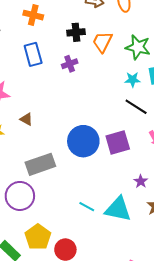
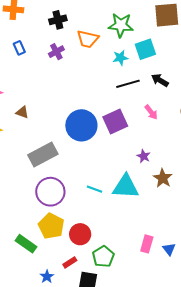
orange trapezoid: (102, 42) -> (88, 39), moved, turned -95
blue rectangle: (33, 54) -> (19, 48), size x0.6
black line: (136, 107) -> (128, 84), turned -40
purple circle: (20, 196) -> (50, 192), moved

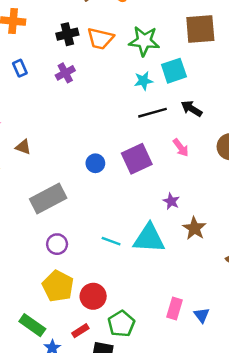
orange trapezoid: (88, 39) -> (100, 38), moved
blue circle: (81, 125) -> (95, 163), size x0.5
purple circle: (50, 192) -> (57, 244), size x0.6
green rectangle: (26, 244) -> (32, 325), moved

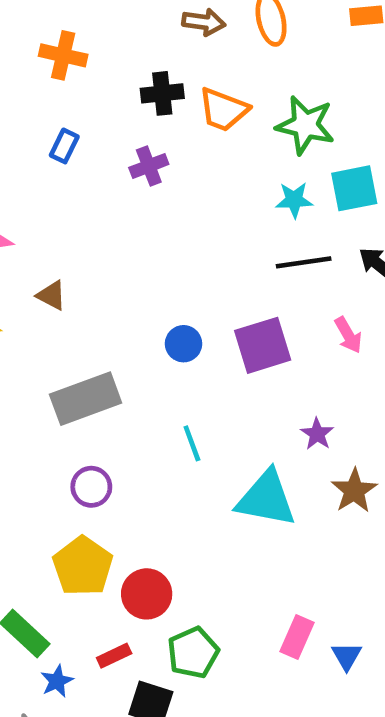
blue rectangle: (20, 68) -> (64, 146), turned 42
cyan line: (111, 241) -> (192, 443), moved, turned 42

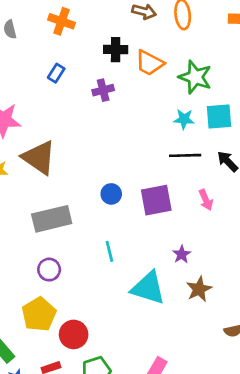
brown triangle: (51, 295) -> (39, 158), size x2.0

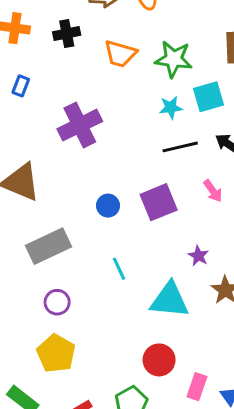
black cross: (116, 50) -> (67, 34), moved
purple cross: (103, 90) -> (80, 125), moved, size x1.8
red circle: (74, 334) -> (159, 360), moved

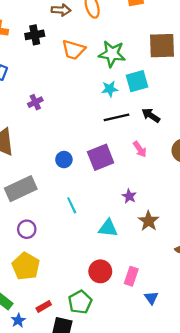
purple cross: (80, 125) -> (35, 102), moved, size x0.5
cyan triangle: (170, 300) -> (108, 228), size x0.7
pink rectangle: (197, 387) -> (131, 276), moved

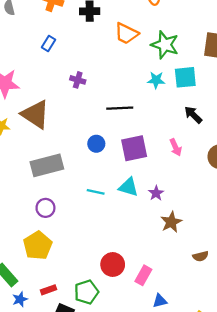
purple cross: (35, 102) -> (78, 80), turned 32
black line: (116, 117) -> (120, 108), moved
cyan line: (72, 205) -> (96, 192), turned -63
cyan triangle: (108, 228) -> (128, 187), moved
blue triangle: (151, 298) -> (160, 301), turned 40

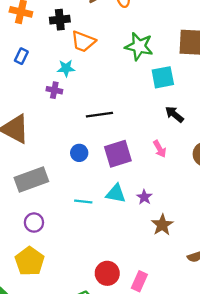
orange trapezoid: (126, 34) -> (83, 41), moved
cyan star: (156, 80) -> (66, 68), moved

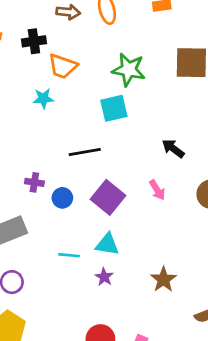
cyan square: (163, 77) -> (114, 108), moved
purple cross: (54, 90) -> (34, 182), moved
purple square: (118, 154) -> (108, 197), turned -32
purple star: (144, 197) -> (104, 277), moved

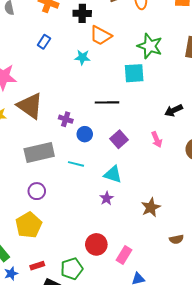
black arrow: (173, 148) -> (174, 110), turned -72
purple square: (108, 197) -> (119, 139), size x0.7
cyan line: (69, 255) -> (76, 164), moved

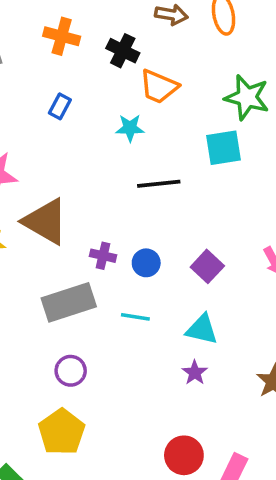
black cross: (82, 13) -> (123, 51), turned 30
black line: (107, 102) -> (159, 184), moved
purple cross: (66, 119) -> (103, 256), moved

